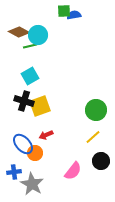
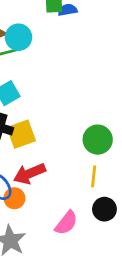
red arrow: (46, 135) -> (29, 174), size x1.6
yellow line: (93, 137) -> (94, 176), turned -42

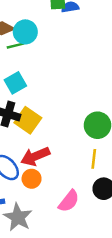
yellow square: (21, 134) -> (28, 120), turned -35
orange circle: (14, 198) -> (32, 179), moved

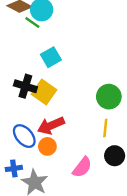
green line: (15, 46) -> (32, 22), turned 49
cyan square: (15, 83) -> (51, 57), moved

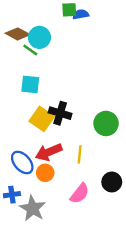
cyan square: (51, 57) -> (30, 84), moved, turned 36
black cross: (25, 86) -> (60, 113), moved
yellow line: (105, 128) -> (80, 154), moved

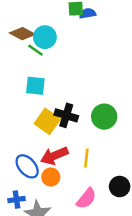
green circle: (106, 123) -> (104, 117), moved

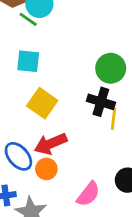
black cross: (66, 115) -> (101, 102), moved
green circle: (104, 117) -> (111, 68), moved
yellow line: (86, 158) -> (113, 119), moved

